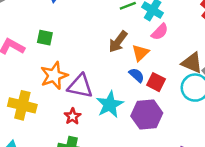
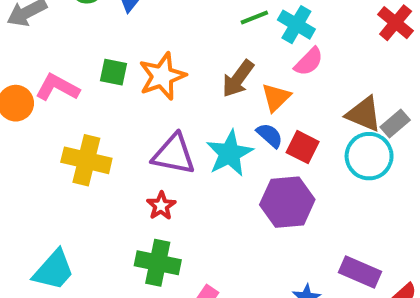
orange star: (54, 76) -> (162, 76), moved
yellow cross: (22, 105) -> (86, 160), moved
cyan star: (110, 105) -> (230, 153), moved

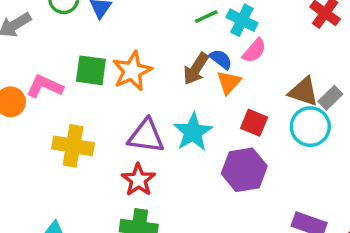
green square: (113, 72) -> (91, 70), size x1.4
blue semicircle: (270, 135) -> (221, 59), moved
red star: (161, 206) -> (138, 180), size x1.4

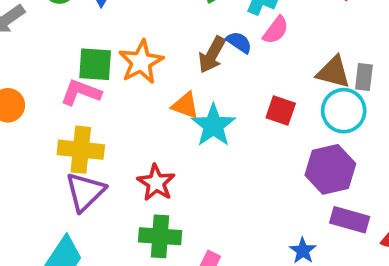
orange triangle: (229, 82) -> (185, 105), moved, turned -48
pink L-shape: (45, 86) -> (81, 92), moved
gray rectangle: (330, 98) -> (364, 77), turned -35
purple triangle: (146, 136) -> (85, 192), moved, turned -48
purple hexagon: (244, 170) -> (330, 169), moved

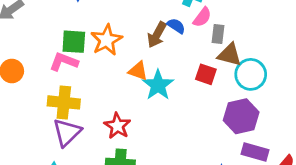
brown triangle: (334, 72) -> (230, 55), moved
gray rectangle: (364, 77) -> (218, 34), moved

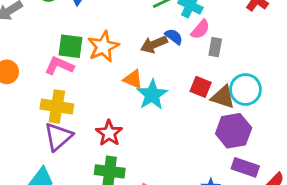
brown arrow: (157, 35) -> (154, 44), turned 35
brown triangle: (230, 55) -> (223, 97), moved

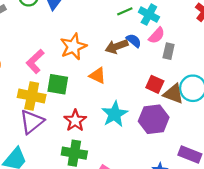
green square: (71, 46) -> (58, 84), moved
pink L-shape: (59, 66) -> (35, 61), turned -70
cyan star: (152, 95) -> (115, 114), moved
purple hexagon: (234, 131) -> (154, 119), moved

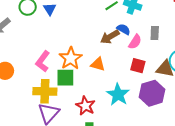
pink semicircle: (157, 35) -> (135, 42), moved
orange star: (73, 47) -> (71, 58), moved
red square: (155, 84) -> (138, 66), moved

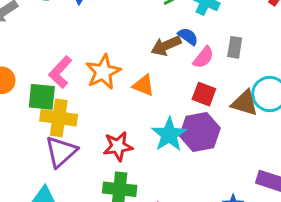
green square: (65, 78) -> (42, 97), moved
purple hexagon: (152, 93) -> (200, 132), moved
red star: (85, 106) -> (118, 146), turned 30

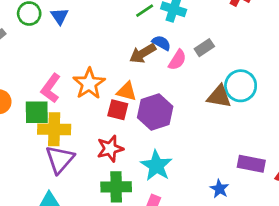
gray rectangle: (235, 47) -> (204, 48), turned 54
red square: (204, 94) -> (118, 110), moved
purple hexagon: (200, 132) -> (155, 112), moved
cyan star: (169, 135) -> (156, 166), moved

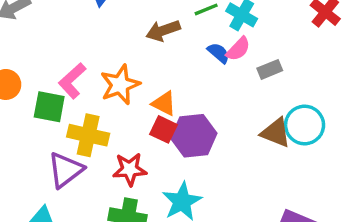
brown arrow: (143, 53) -> (163, 31), moved
pink semicircle: (177, 60) -> (238, 49), moved
red square: (118, 110) -> (164, 129), moved
yellow cross: (54, 129) -> (88, 135), moved

